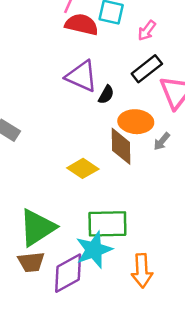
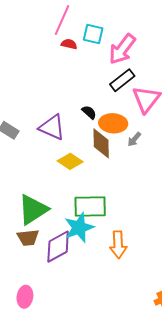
red semicircle: (82, 24) -> (69, 44), size x0.6
pink arrow: (147, 31) -> (122, 49), size x1.8
purple triangle: (82, 76) -> (52, 127), moved
black semicircle: (106, 95) -> (89, 112), moved, turned -77

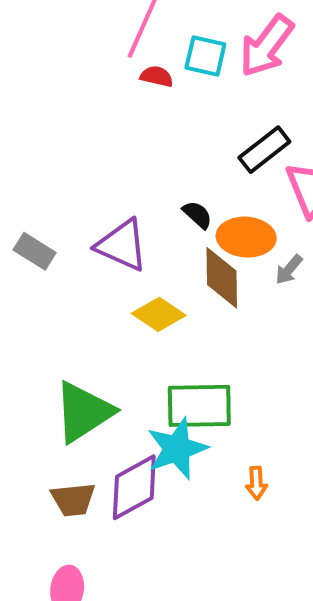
pink arrow: (122, 49) -> (266, 46), moved
brown trapezoid: (28, 238) -> (73, 499), moved
orange arrow: (118, 245) -> (256, 483), size x0.6

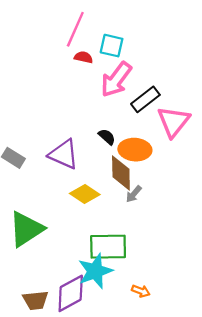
pink arrow: (266, 46) -> (116, 79), moved
gray arrow: (289, 270) -> (134, 194), moved
green triangle: (83, 412) -> (26, 229), moved
orange arrow: (256, 483) -> (141, 291), turned -66

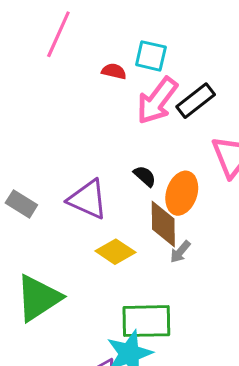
pink line: (75, 29) -> (58, 34), moved
black rectangle: (145, 99) -> (196, 101), moved
orange ellipse: (135, 150) -> (182, 193), turned -76

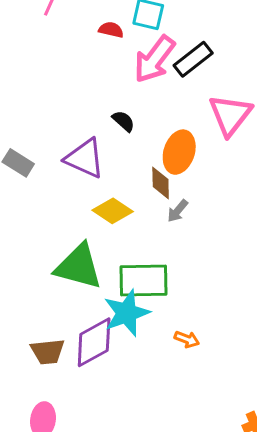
black semicircle: (145, 176) -> (123, 121), moved
brown diamond: (163, 224) -> (161, 183), size x0.7
green triangle: (38, 298) -> (79, 267), moved, turned 48

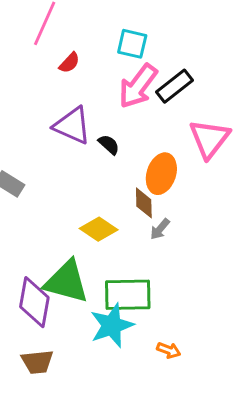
red semicircle: (111, 30) -> (69, 63), moved, turned 120
purple triangle: (85, 158) -> (72, 126), moved
purple diamond: (94, 342) -> (34, 302), moved, turned -51

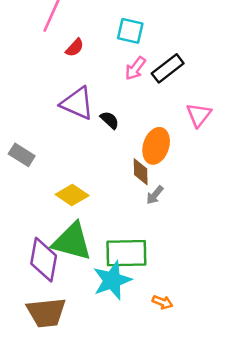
pink arrow: (138, 86) -> (135, 68), size x0.6
pink triangle: (210, 139) -> (199, 115), size x0.7
yellow diamond: (99, 229) -> (72, 195), moved
brown trapezoid: (37, 362) -> (46, 313), size x1.4

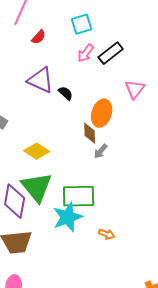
cyan square: (130, 31) -> (82, 24), turned -30
green triangle: (72, 242) -> (37, 187), turned 36

